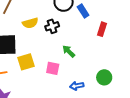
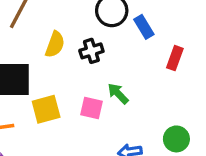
yellow semicircle: (30, 23) -> (55, 44), turned -56
pink square: (53, 68) -> (92, 108), moved

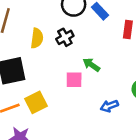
yellow square: (46, 109) -> (36, 102), moved

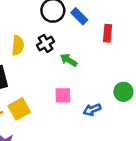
green arrow: (91, 65) -> (69, 60), moved
pink square: (74, 80) -> (63, 95), moved

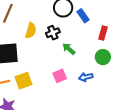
green circle: (123, 92) -> (103, 57), moved
pink square: (63, 95) -> (60, 76), turned -32
blue arrow: (92, 110) -> (86, 77), moved

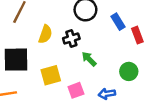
blue rectangle: (83, 16) -> (118, 22), moved
red rectangle: (103, 33) -> (137, 35), moved, turned -40
yellow square: (23, 81) -> (51, 75), moved

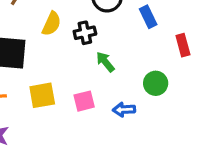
red rectangle: (137, 35) -> (183, 45), moved
yellow square: (51, 75) -> (42, 95), moved

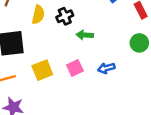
green arrow: (105, 62) -> (85, 35), turned -35
green circle: (156, 83) -> (139, 43), moved

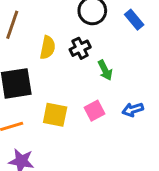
green arrow: (85, 35) -> (105, 70), turned -119
yellow square: (42, 70) -> (55, 115), turned 35

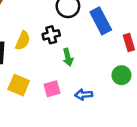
blue rectangle: (134, 20) -> (101, 21), size x1.5
yellow semicircle: (48, 48) -> (23, 41), moved

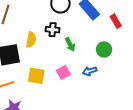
black cross: (51, 35) -> (53, 30), turned 32
green circle: (121, 75) -> (104, 50), moved

